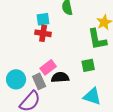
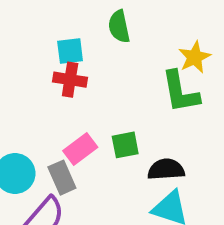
green square: (88, 65) -> (125, 145), moved
black semicircle: (60, 77) -> (166, 169), moved

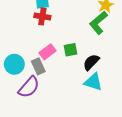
green L-shape: (180, 92) -> (98, 23), turned 60
black semicircle: (166, 169) -> (91, 62), turned -42

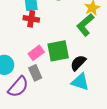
green square: (70, 50) -> (58, 51), size x1.6
gray rectangle: (38, 66) -> (35, 73), moved

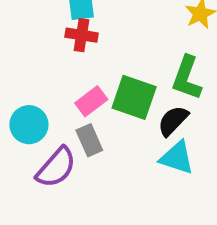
green L-shape: (85, 25) -> (187, 78), moved, turned -30
green square: (58, 51) -> (134, 97), turned 30

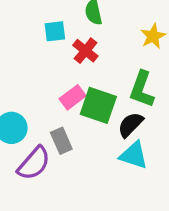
red cross: (82, 35) -> (85, 51), moved, turned 30
pink rectangle: (91, 101) -> (73, 97), moved

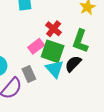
red cross: (85, 51) -> (54, 29), moved
cyan triangle: (134, 155) -> (55, 69), moved, turned 30

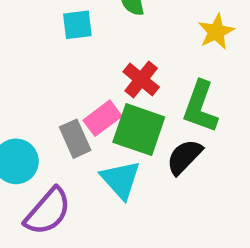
cyan triangle: (55, 69) -> (121, 180), moved
gray rectangle: (29, 74) -> (75, 139), moved

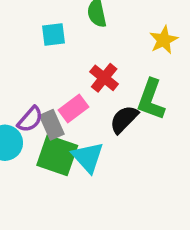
green square: (139, 130) -> (57, 155), moved
black semicircle: (184, 157) -> (124, 119), moved
purple semicircle: (48, 211) -> (30, 119), moved, size x0.7

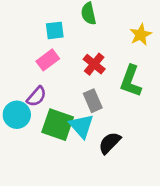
pink rectangle: (73, 108) -> (48, 60), moved
black semicircle: (124, 119) -> (110, 143), moved
gray rectangle: (52, 125) -> (93, 101), moved

